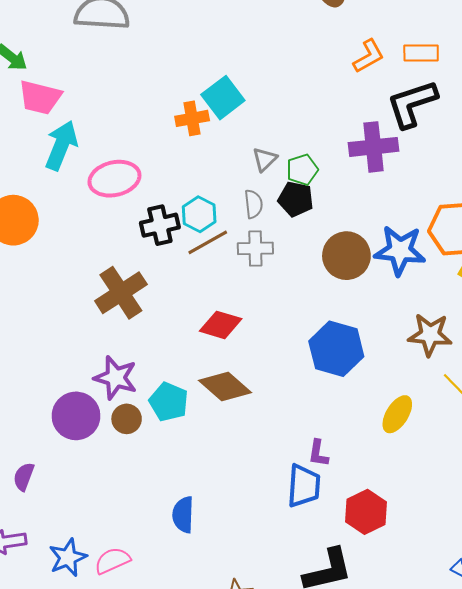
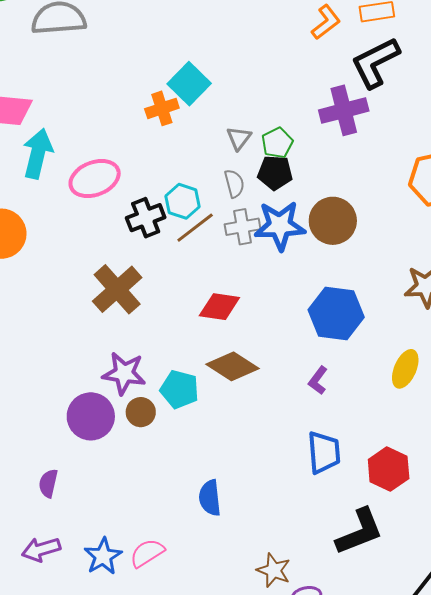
blue star: (400, 250) -> (280, 226), moved
purple L-shape: (318, 453) -> (318, 380), moved, turned 36

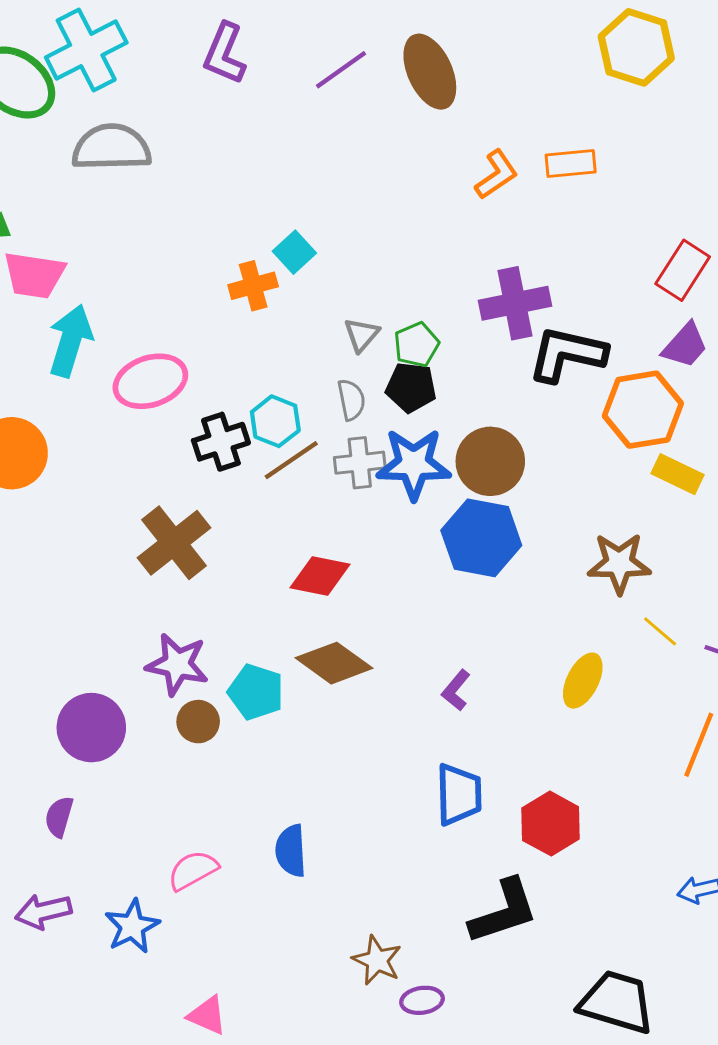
black L-shape: (375, 63) -> (567, 354), moved, turned 36
cyan square: (189, 84) -> (294, 252), size x0.7
blue hexagon: (336, 313) -> (481, 538), moved
purple circle: (91, 416) -> (91, 728), moved
pink semicircle: (147, 553) -> (193, 870), moved

